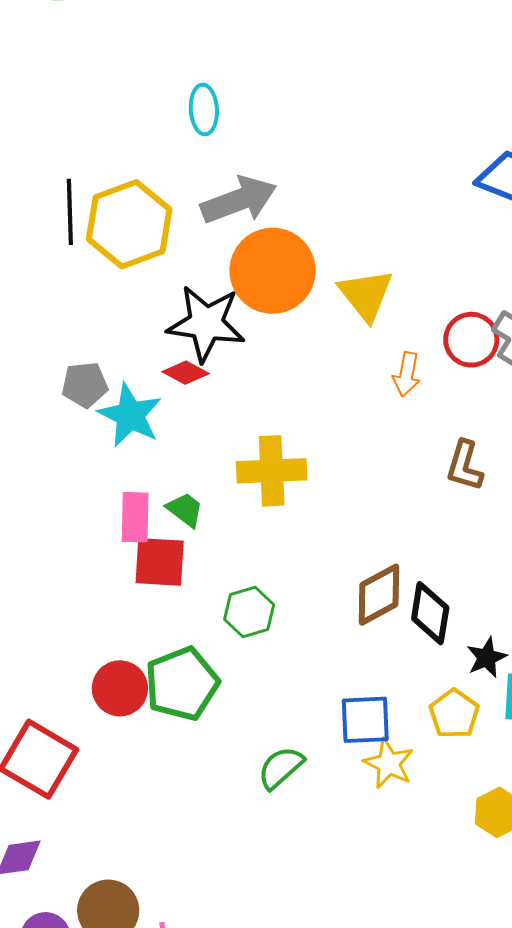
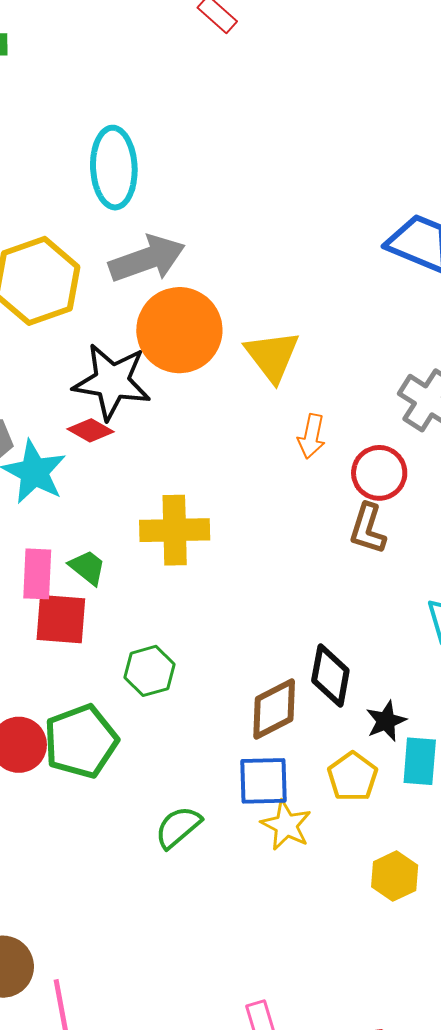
cyan ellipse: (204, 109) -> (114, 168), size x1.6
red circle: (471, 340) -> (379, 473), moved
brown diamond: (379, 595) -> (274, 709), moved

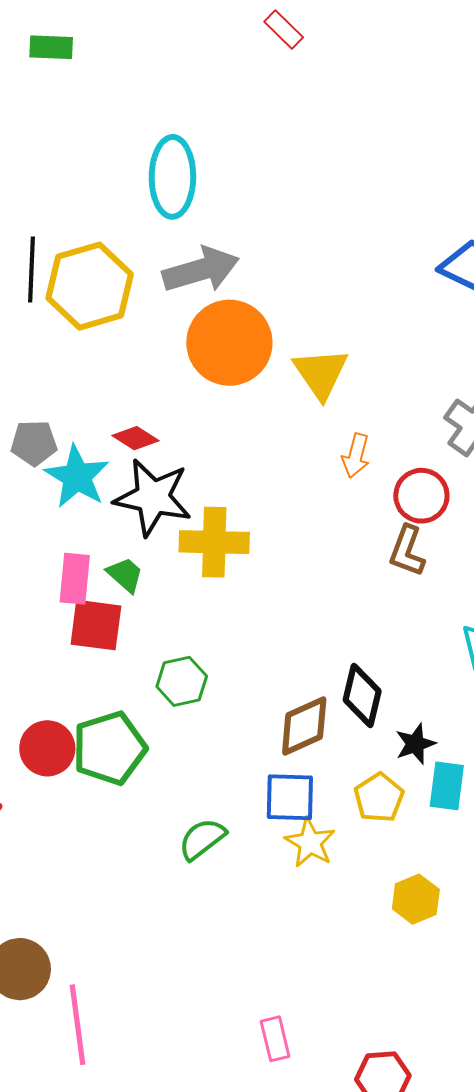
black star: (112, 382) -> (153, 497), moved

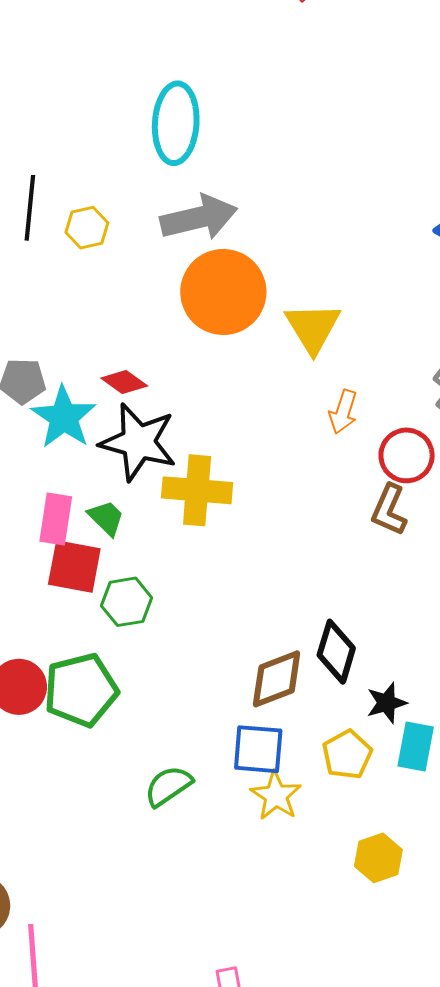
yellow hexagon: (90, 286) -> (87, 228), size x0.5
green hexagon: (182, 681) -> (127, 602), moved

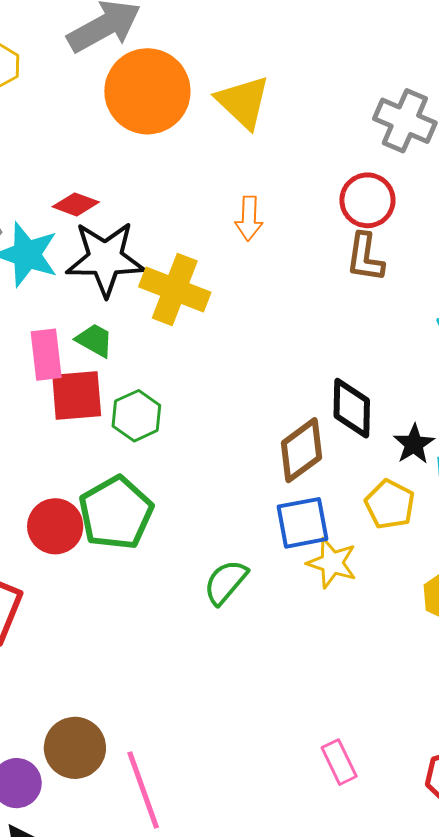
orange arrow: (343, 412) -> (249, 218), moved
yellow cross: (197, 490) -> (175, 289), turned 32

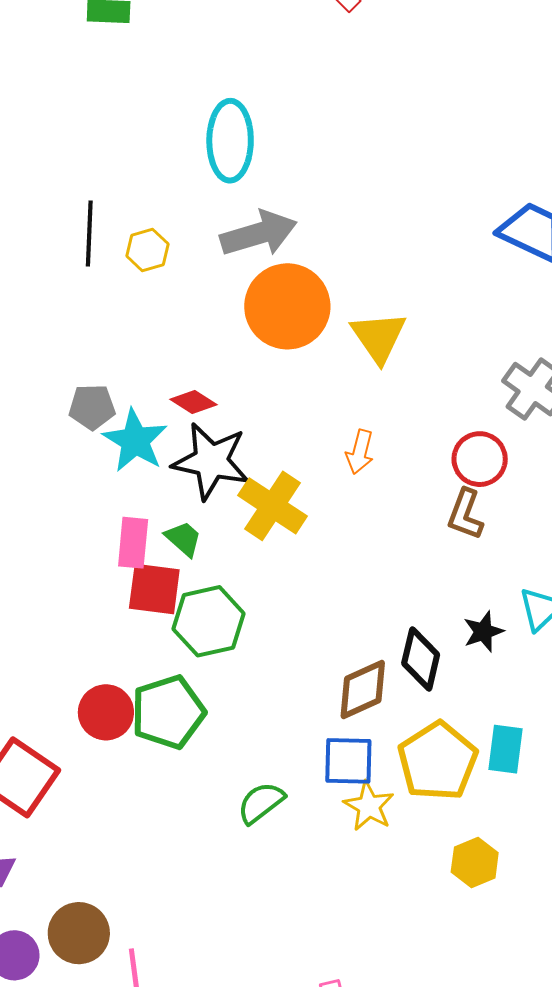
green hexagon: (136, 416) -> (209, 621), size x1.4
black star: (414, 444) -> (483, 632), moved
yellow pentagon: (390, 504) -> (438, 761), size x1.6

